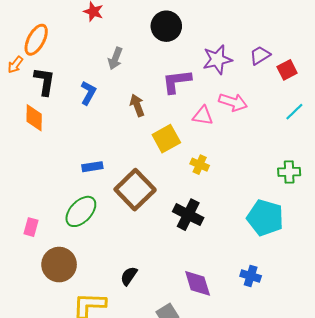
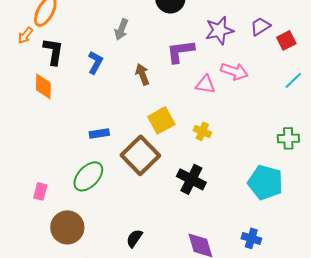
yellow square: (166, 139) -> (161, 120), moved

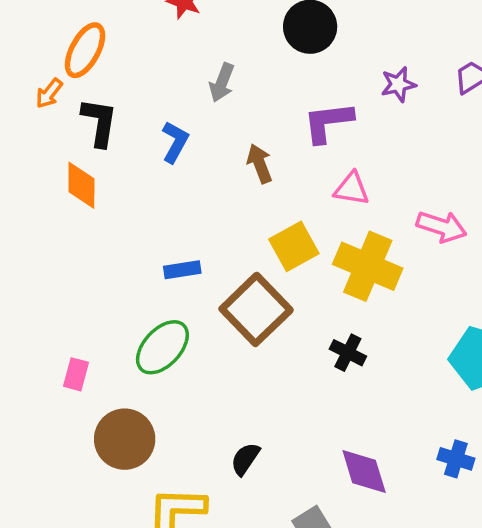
purple star: (219, 30) -> (398, 84), size x0.7
pink arrow: (234, 71) -> (442, 227), moved
pink triangle: (205, 84) -> (352, 189), moved
yellow cross: (202, 131) -> (368, 266), size x2.0
black cross: (191, 179) -> (348, 353), size x0.7

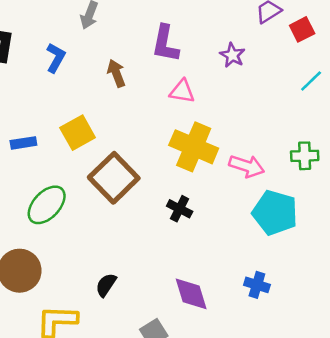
purple star: (398, 84) -> (232, 55), moved, turned -30
purple L-shape: (328, 122) -> (165, 44), turned -72
pink arrow: (442, 227) -> (247, 166), moved
yellow square: (294, 246) -> (78, 133), moved
blue rectangle: (182, 270) -> (23, 143), moved

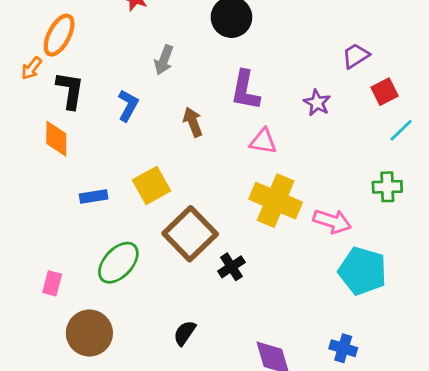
red square: (302, 29) -> (385, 92), moved
green cross: (305, 156) -> (387, 187), moved
black cross: (180, 209) -> (231, 267), moved, turned 30
black semicircle: (106, 285) -> (185, 333), moved

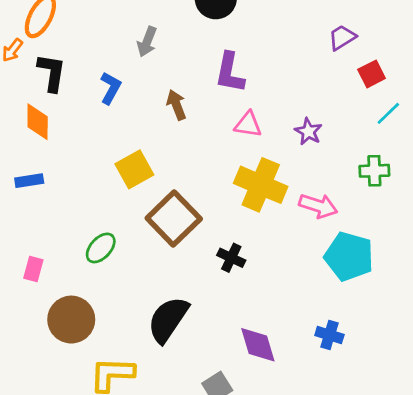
purple star: (317, 103) -> (308, 132), moved
blue rectangle: (94, 196) -> (29, 181), moved
green ellipse: (118, 263) -> (101, 248), size x0.7
black cross: (231, 267) -> (231, 258), moved, turned -32
black semicircle: (185, 333) -> (168, 320), size x1.8

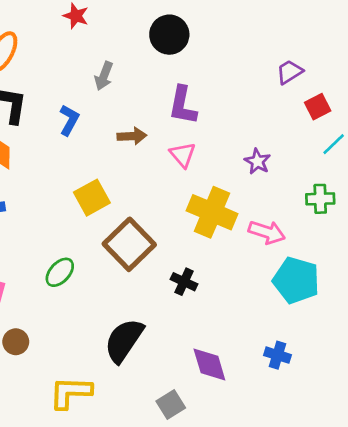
brown arrow: (176, 105) -> (132, 136), turned 108
pink triangle: (248, 124) -> (183, 155), moved, turned 40
brown circle: (71, 320) -> (16, 342), moved, size x0.6

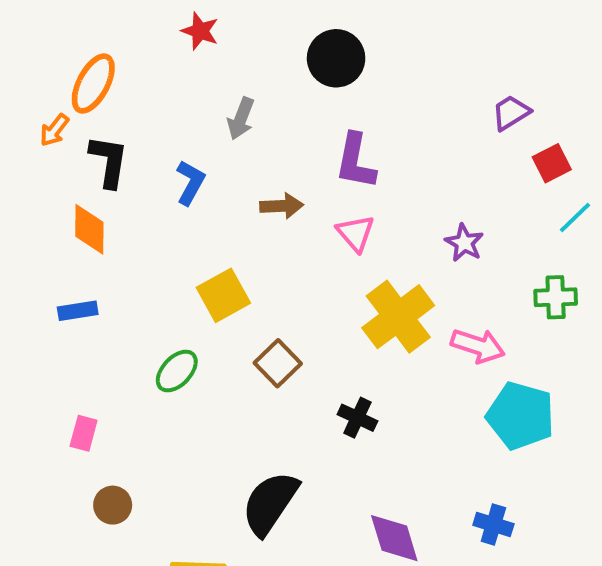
yellow cross: (212, 212) -> (398, 317), turned 30
brown square: (129, 244) -> (278, 363), size x0.6
green ellipse: (60, 272) -> (177, 371), moved

